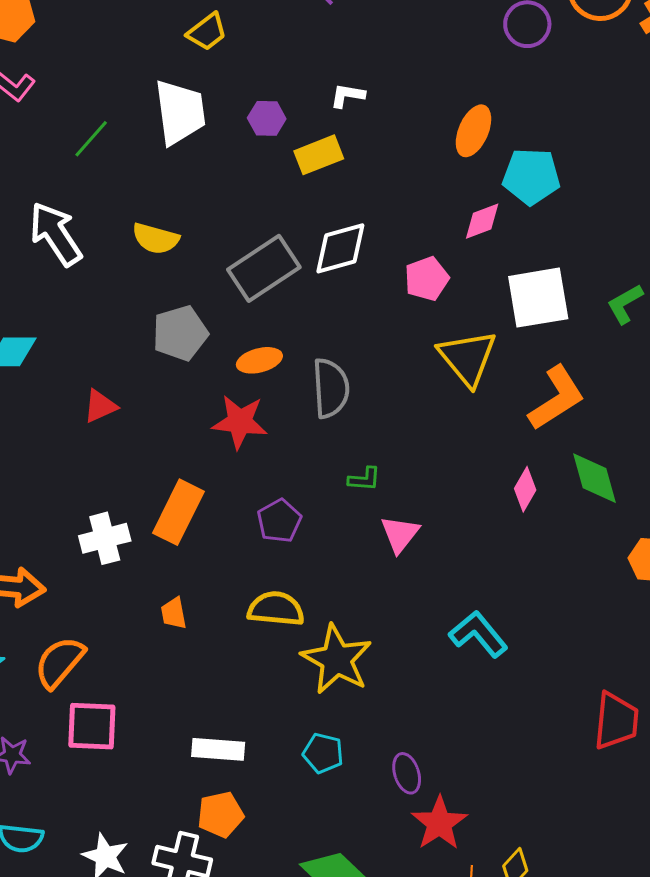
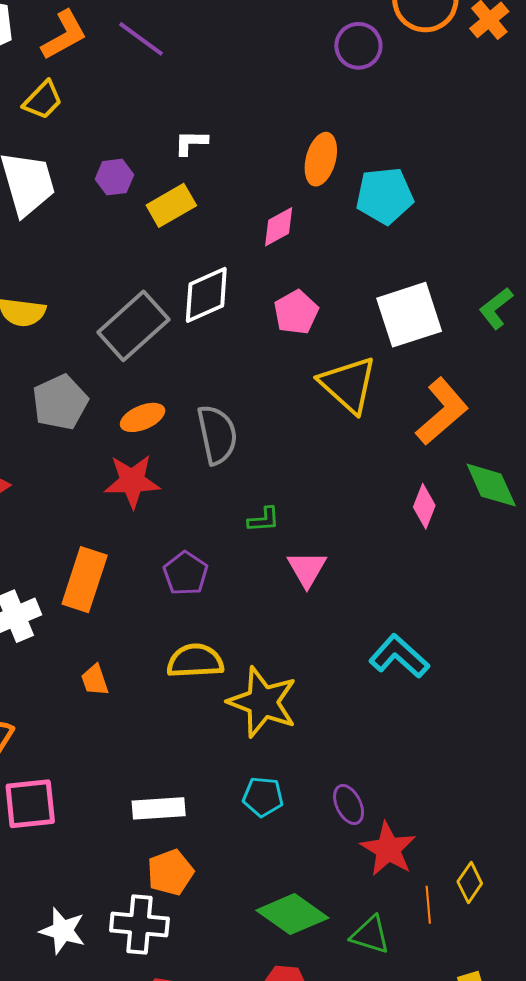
pink diamond: (482, 221) -> (279, 227), moved

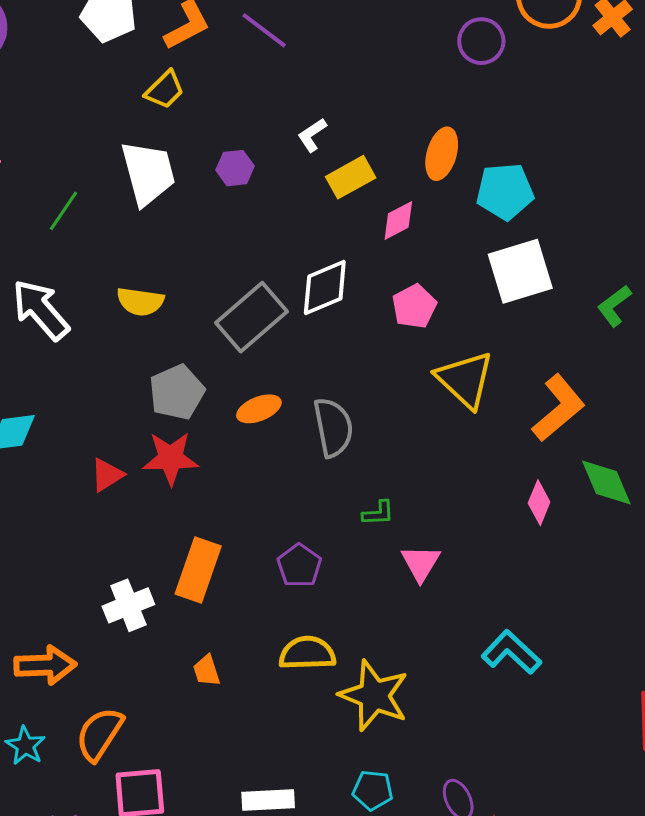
white L-shape: (191, 143) -> (312, 135), turned -36
yellow rectangle: (171, 205) -> (351, 177), moved
white square: (409, 315) -> (520, 271), moved
red star: (132, 481) -> (171, 458), moved

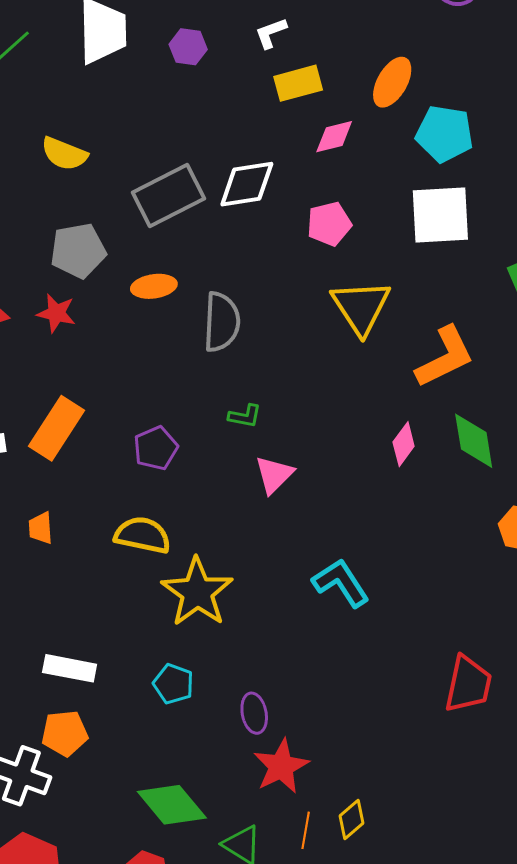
red star: (171, 458) -> (56, 313), size x0.7

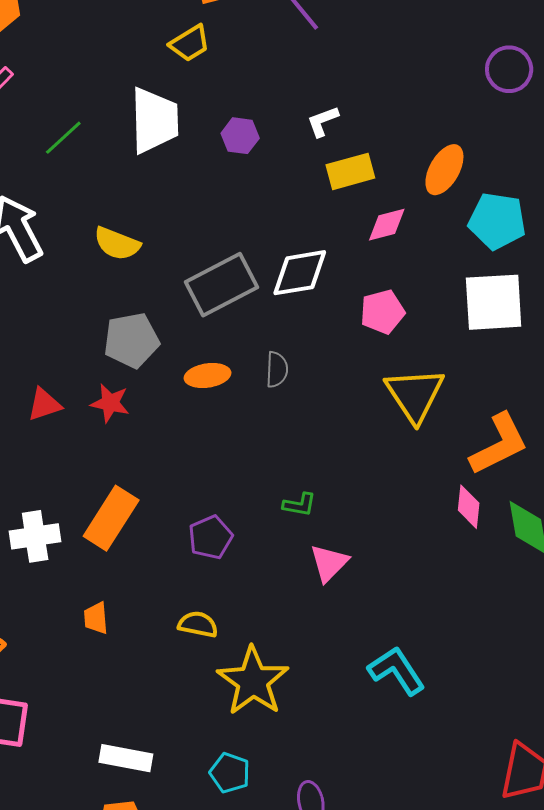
gray semicircle: (222, 322) -> (277, 370), moved, size x0.6
pink diamond: (404, 444) -> (469, 507), moved, turned -30
yellow semicircle: (143, 535) -> (198, 624), size x0.7

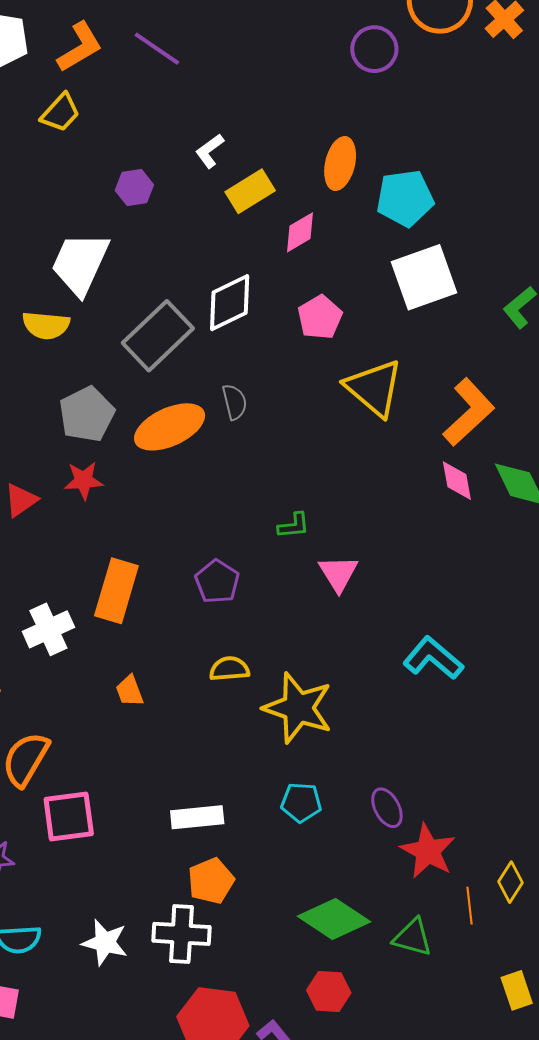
white trapezoid: (154, 120) -> (80, 264), moved, turned -138
orange ellipse: (208, 376) -> (170, 427), size x1.6

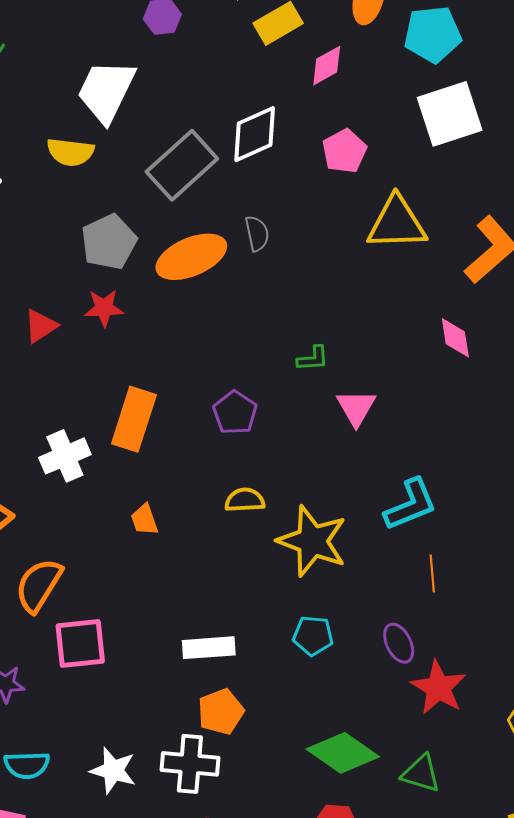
yellow triangle: (374, 388) -> (397, 223), turned -44
pink diamond: (457, 481) -> (455, 338), moved
cyan L-shape: (433, 658) -> (411, 505), moved, turned 116
orange line: (469, 906) -> (432, 573), moved

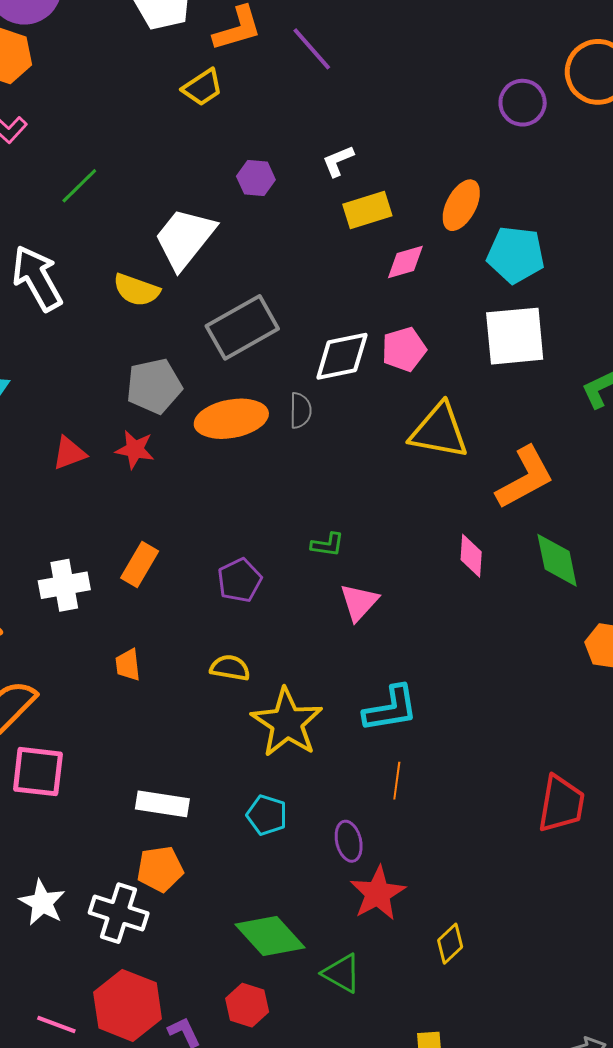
white diamond: (255, 134) -> (342, 356), moved
orange rectangle: (134, 419) -> (140, 564), size x0.7

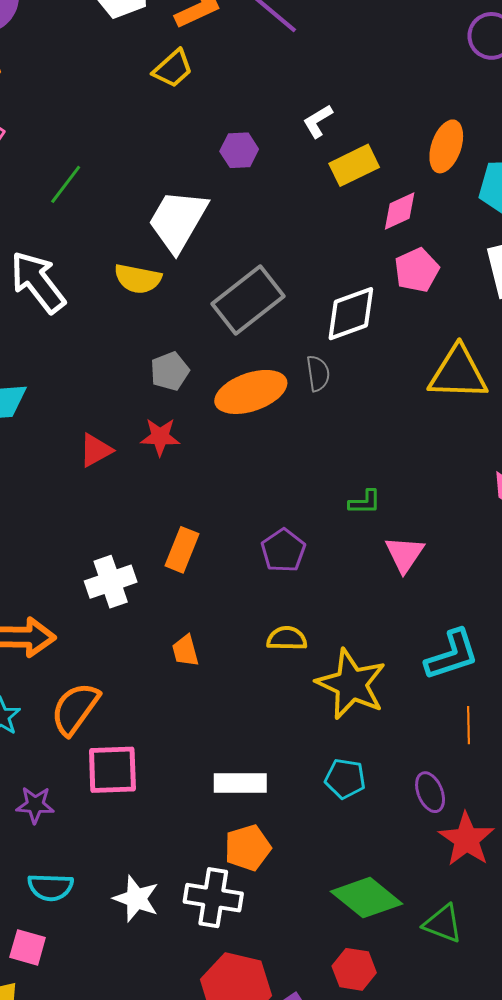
pink pentagon: (404, 349) -> (417, 270), moved
gray pentagon: (154, 386) -> (170, 371), size x0.7

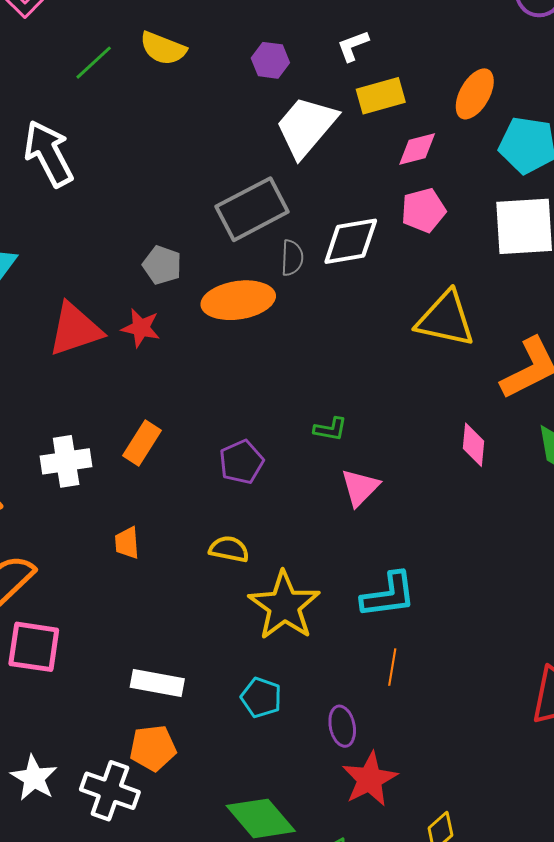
white trapezoid: (178, 221) -> (306, 126), moved
yellow semicircle: (138, 279) -> (163, 48), moved
gray pentagon: (170, 371) -> (162, 265), turned 30
gray semicircle: (318, 373) -> (292, 258), moved
red triangle: (96, 450) -> (75, 329), size x1.6

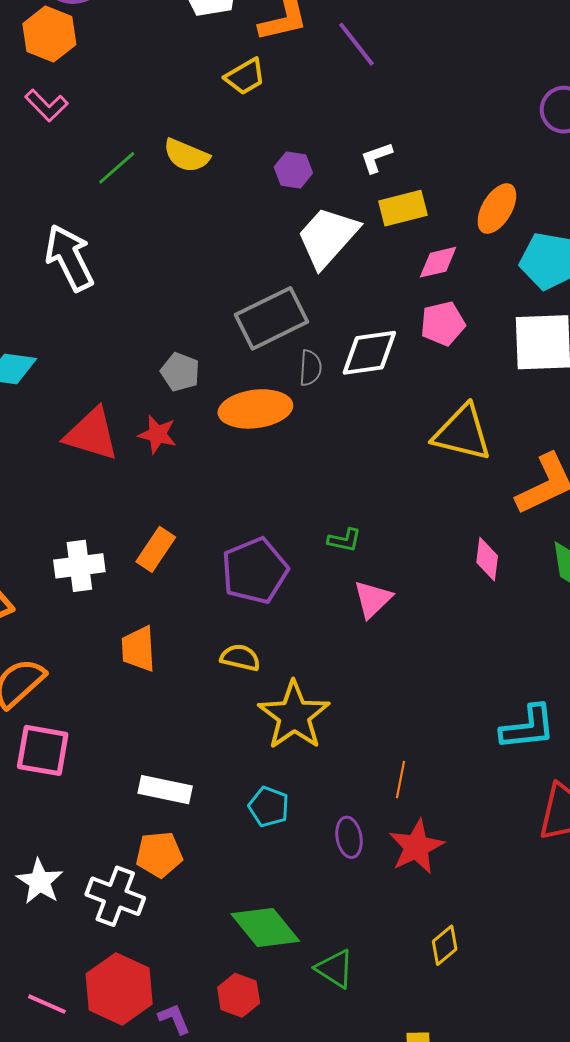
red triangle: (75, 329) -> (92, 434), turned 34
purple pentagon: (241, 462) -> (255, 571), size x1.5
orange trapezoid: (127, 543) -> (138, 649), size x1.4
cyan L-shape: (388, 595) -> (528, 727), moved
red star: (370, 779) -> (416, 847), moved

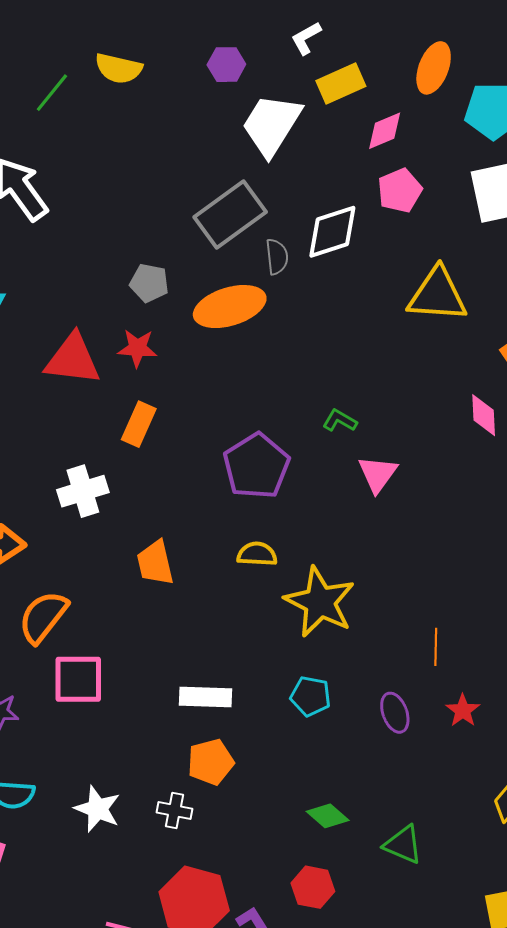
green L-shape: (344, 540) -> (340, 421), turned -152
orange rectangle: (156, 549) -> (139, 424), moved
red star: (416, 847) -> (463, 711), size x0.6
white cross: (115, 896) -> (174, 811), size x0.6
green diamond: (265, 928) -> (328, 816), size x0.6

